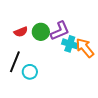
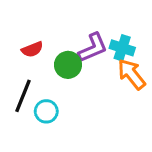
green circle: (41, 32) -> (68, 65), moved
cyan cross: (70, 44) -> (122, 48), moved

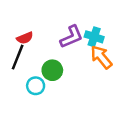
green circle: (68, 65) -> (52, 70), moved
black line: (23, 96) -> (18, 57), moved

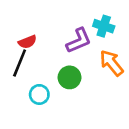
cyan cross: (94, 37) -> (104, 26), moved
green circle: (52, 70) -> (70, 77), moved

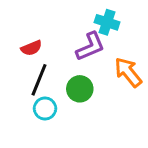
cyan cross: (104, 26) -> (107, 22), moved
black line: (20, 63) -> (39, 80), moved

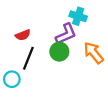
green circle: (80, 89) -> (59, 52), moved
cyan circle: (45, 109) -> (12, 79), moved

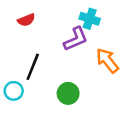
red semicircle: (23, 35) -> (26, 20), moved
green circle: (59, 52) -> (68, 93), moved

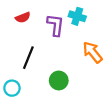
purple L-shape: (76, 39) -> (55, 25), moved, turned -60
cyan circle: (14, 91) -> (12, 88), moved

